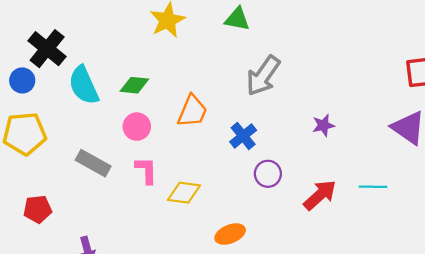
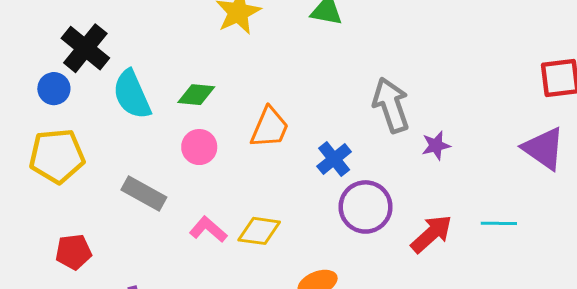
gray arrow: (263, 76) -> (391, 105), moved, turned 126
pink L-shape: (146, 170) -> (208, 229), moved, turned -48
purple circle: (268, 174) -> (366, 207), size x1.5

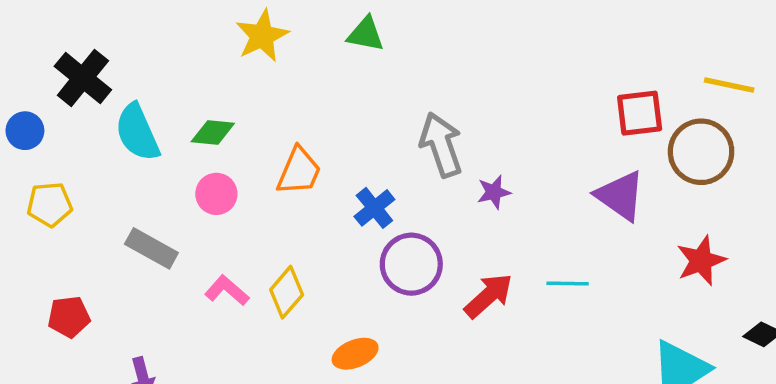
blue circle: (54, 89) -> (25, 131), moved
yellow pentagon: (57, 156) -> (50, 204), size x0.7
yellow diamond: (259, 231) -> (287, 292), turned -57

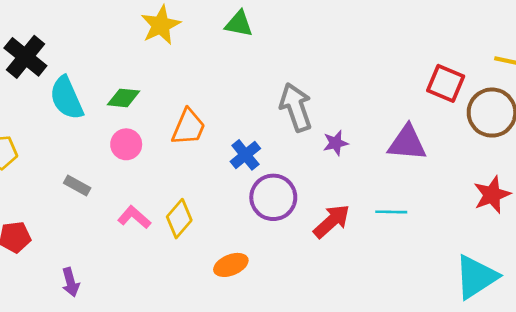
red square: (640, 113) -> (446, 83), turned 30
purple triangle: (620, 196) -> (407, 143), moved, turned -30
gray rectangle: (151, 248) -> (77, 185), size x0.7

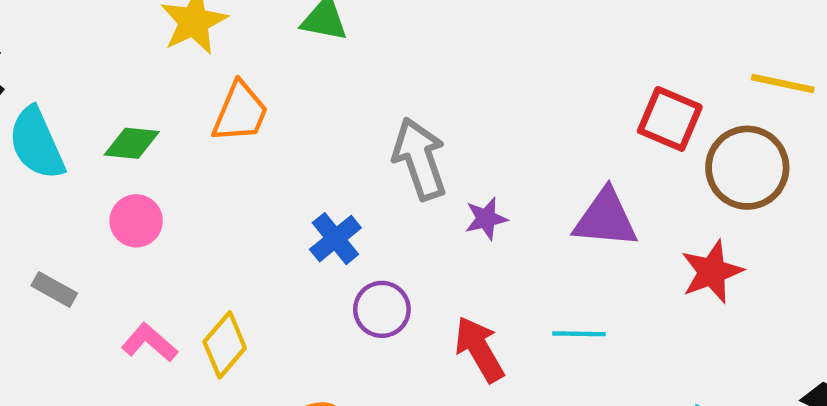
orange trapezoid: (188, 127) -> (240, 112), moved
red star: (492, 195) -> (712, 272), moved
purple circle: (273, 197) -> (382, 309), size x0.7
red arrow: (332, 221) -> (479, 349), turned -78

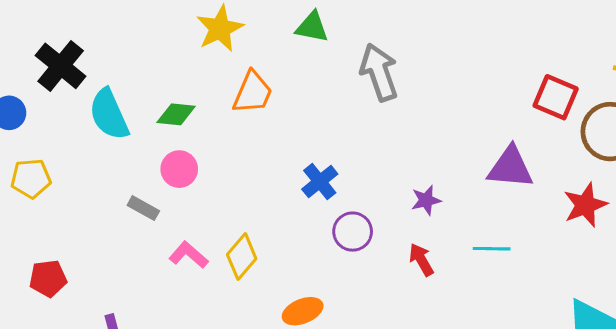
gray arrow: (420, 159) -> (379, 72), moved
purple star: (486, 219) -> (426, 200), moved
gray rectangle: (54, 289) -> (143, 208), moved
red arrow: (479, 349) -> (421, 260), size x0.7

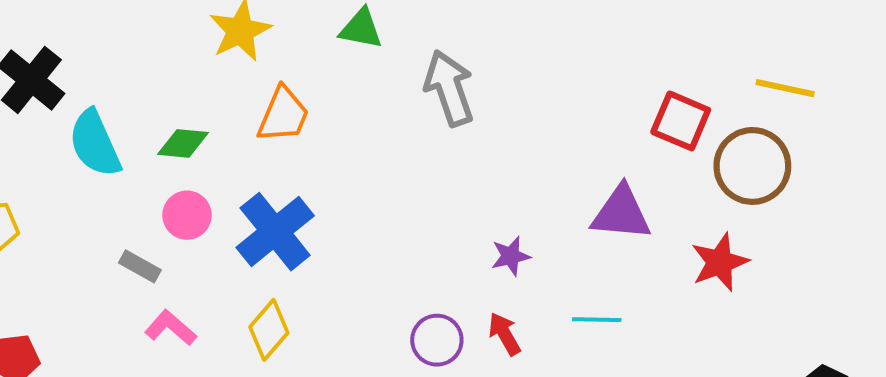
blue cross: (320, 182) -> (275, 232), moved, size x1.6
purple circle: (353, 232) -> (437, 340), moved
pink L-shape: (189, 255) -> (171, 328), moved

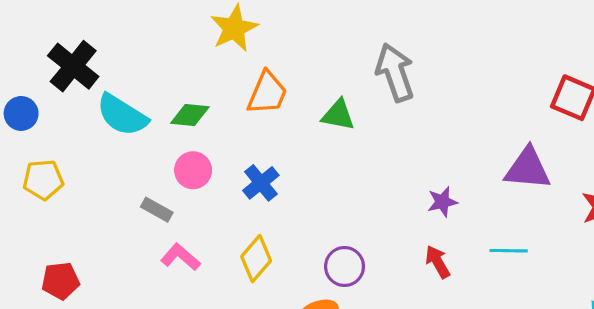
green triangle: (361, 29) -> (338, 115), moved
cyan semicircle: (95, 143) -> (122, 115), turned -34
blue cross: (275, 232) -> (261, 183), size x0.6
purple circle: (437, 340) -> (345, 267), moved

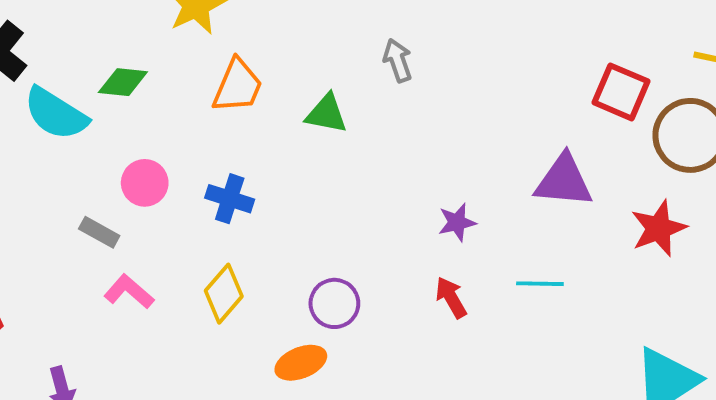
gray arrow: (395, 72) -> (398, 60), size x0.6
green diamond: (190, 115) -> (123, 82), moved
blue cross: (261, 183) -> (230, 199), turned -33

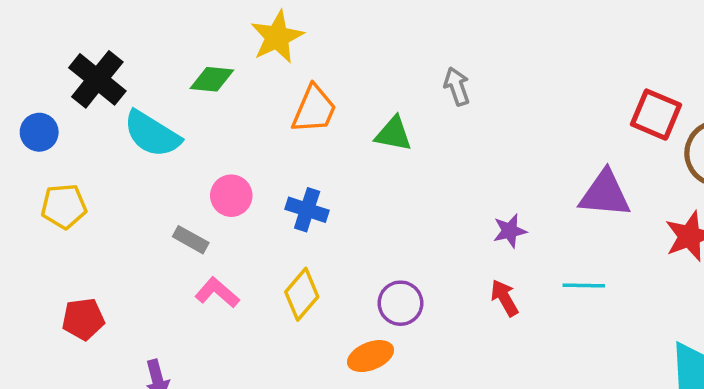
green diamond: (123, 82) -> (212, 79), moved

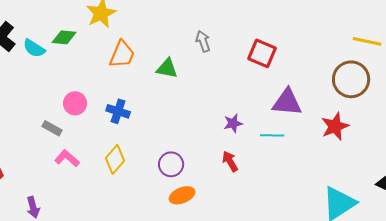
red square: (656, 115) -> (262, 53), moved
cyan semicircle: (152, 134) -> (34, 48), moved, size x0.7
cyan line: (584, 286) -> (272, 135), moved
orange ellipse: (371, 356) -> (182, 195), moved

